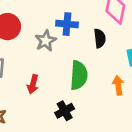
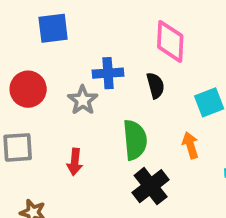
black cross: (65, 111) -> (151, 186), moved, size x1.4

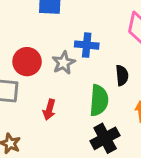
black semicircle: (155, 85) -> (122, 75), moved
red circle: (28, 89) -> (27, 62), moved

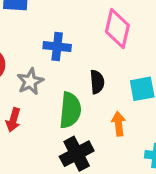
gray star: (64, 63) -> (30, 82), moved

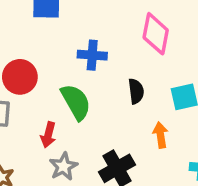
gray star: (30, 82) -> (63, 166), moved
green semicircle: (70, 110) -> (76, 102), moved, turned -33

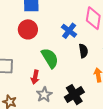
blue cross: (92, 55) -> (69, 31), moved, turned 35
red circle: (20, 77) -> (28, 29), moved

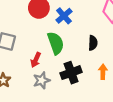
blue cross: (69, 31) -> (64, 16), moved
black cross: (74, 95) -> (71, 73), moved

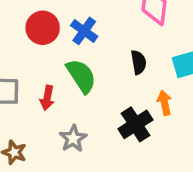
red arrow: (36, 60) -> (47, 98), moved
black cross: (71, 73) -> (135, 124), moved

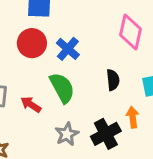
red arrow: (47, 98) -> (31, 104), turned 108
gray star: (73, 139) -> (67, 134), moved

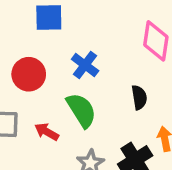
red circle: (32, 43) -> (29, 74), moved

